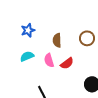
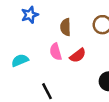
cyan semicircle: (27, 56) -> (20, 60), moved

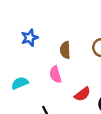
red semicircle: (78, 55) -> (82, 94), moved

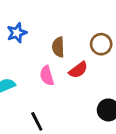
red semicircle: (82, 94) -> (78, 70), moved

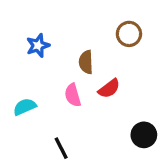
brown circle: (101, 44) -> (129, 34), moved

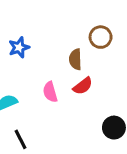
brown semicircle: (86, 62) -> (75, 59), moved
black line: (61, 148) -> (20, 139), moved

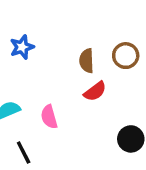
brown circle: (101, 37) -> (126, 56), moved
pink semicircle: (50, 92) -> (49, 117), moved

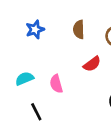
brown semicircle: (87, 61) -> (79, 29), moved

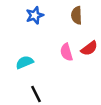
pink semicircle: (56, 84) -> (66, 52), moved

